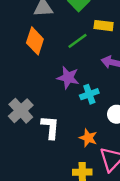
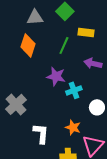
green line: (78, 41) -> (64, 45), turned -30
white L-shape: (50, 127) -> (41, 133), moved

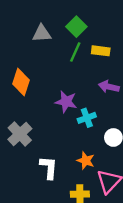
orange diamond: (28, 45) -> (21, 82), moved
green line: (64, 45) -> (75, 52), moved

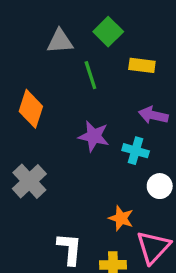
green line: (75, 52) -> (90, 75), moved, turned -42
cyan cross: (87, 118) -> (136, 151), moved, turned 36
white L-shape: (49, 168) -> (70, 249), moved

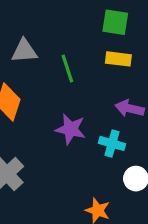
green square: (108, 32) -> (115, 22), moved, turned -36
gray triangle: (60, 41) -> (24, 51), moved

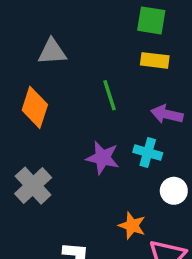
green line: (67, 69) -> (110, 95), moved
purple star: (71, 129) -> (103, 158), moved

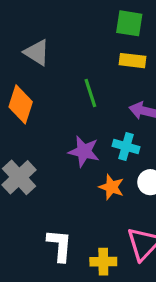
gray triangle: (52, 52) -> (37, 52), turned 36
orange star: (132, 226) -> (111, 187), moved

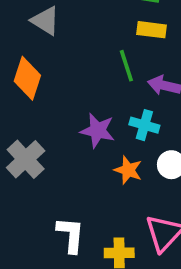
green line: (90, 93) -> (126, 66), moved

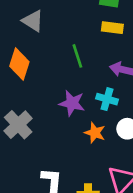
green line: (126, 66) -> (77, 56), moved

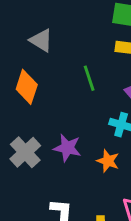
purple star: (72, 103) -> (67, 148), moved

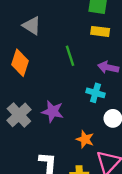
orange star: (108, 161) -> (85, 139), moved

